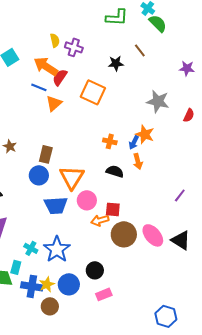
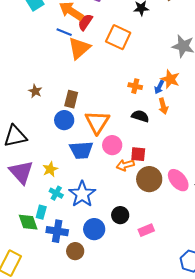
orange triangle: (54, 103) -> (79, 48), size x1.4
yellow star: (47, 284) -> (50, 169), moved
pink rectangle: (104, 294) -> (146, 230), moved

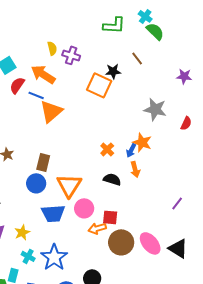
red semicircle: (85, 22) -> (17, 85), moved
orange square: (118, 37) -> (99, 85), moved
orange cross: (135, 86) -> (107, 149), turned 32

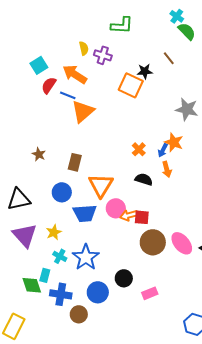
green L-shape: (114, 25) -> (122, 25), moved
blue circle: (36, 183) -> (62, 192), moved
orange arrow: (97, 228) -> (129, 215), moved

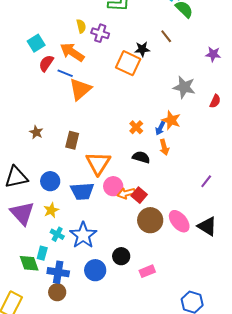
blue circle: (62, 192) -> (50, 181), moved
red square: (142, 217) -> (139, 195), turned 35
brown circle: (79, 314) -> (57, 292), moved

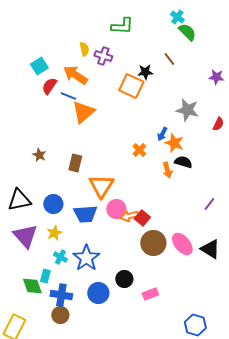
blue arrow: (160, 128) -> (162, 134), moved
black semicircle: (141, 157) -> (183, 162), moved

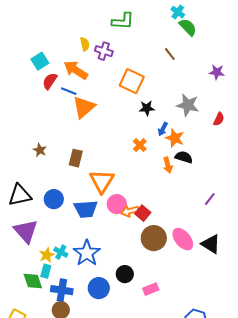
black star: (145, 72) -> (147, 108), moved
yellow star: (54, 233) -> (47, 255), moved

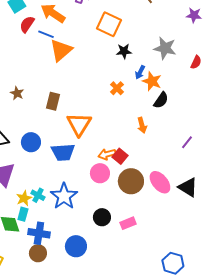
black semicircle: (184, 157) -> (161, 100), turned 108
orange arrow: (168, 165) -> (142, 125), moved
pink circle: (117, 204) -> (100, 173), moved
blue circle: (99, 288) -> (76, 246), moved
pink rectangle: (151, 289) -> (128, 223), moved

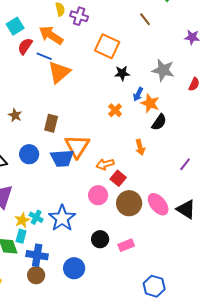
blue circle: (31, 142) -> (29, 154), moved
blue trapezoid: (63, 152) -> (62, 158), moved
orange arrow: (107, 154) -> (105, 164), moved
blue hexagon: (173, 263) -> (154, 286), moved

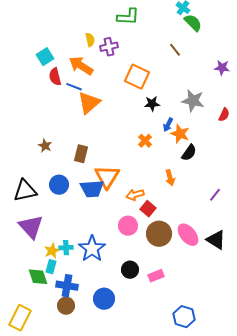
purple cross: (79, 16) -> (109, 47), turned -30
red semicircle: (25, 46) -> (55, 77), turned -48
cyan cross: (36, 217) -> (66, 248), turned -32

